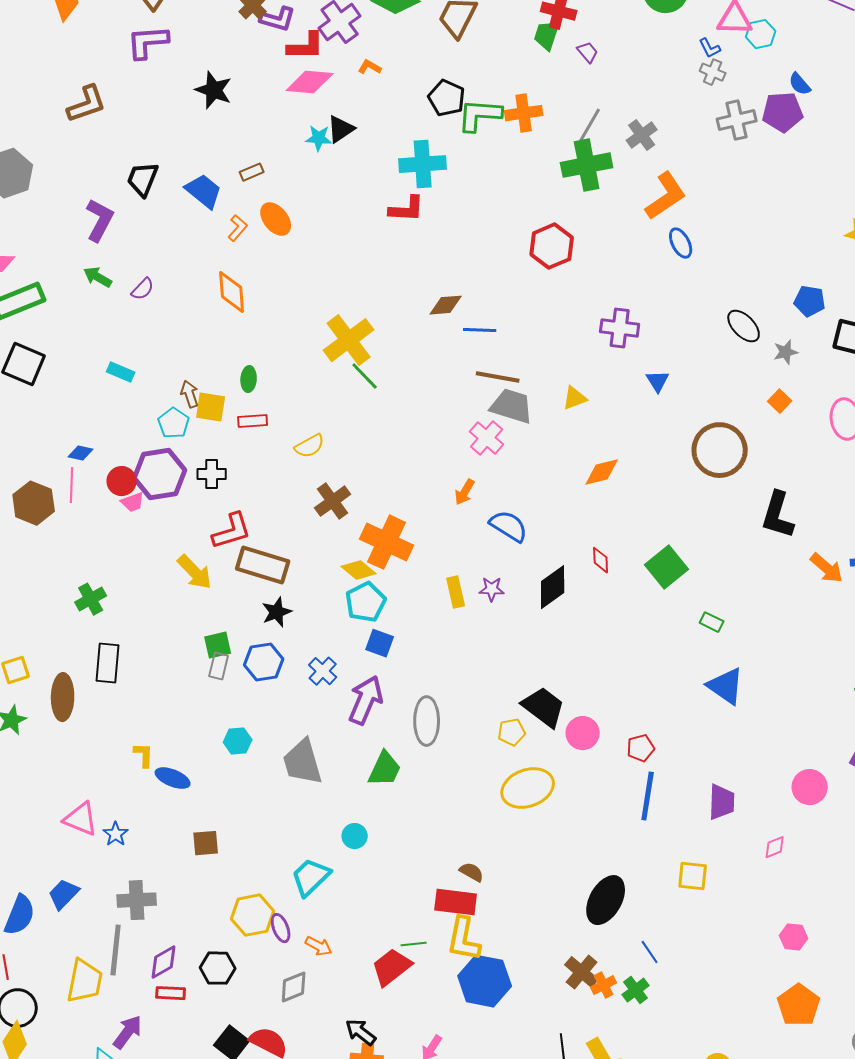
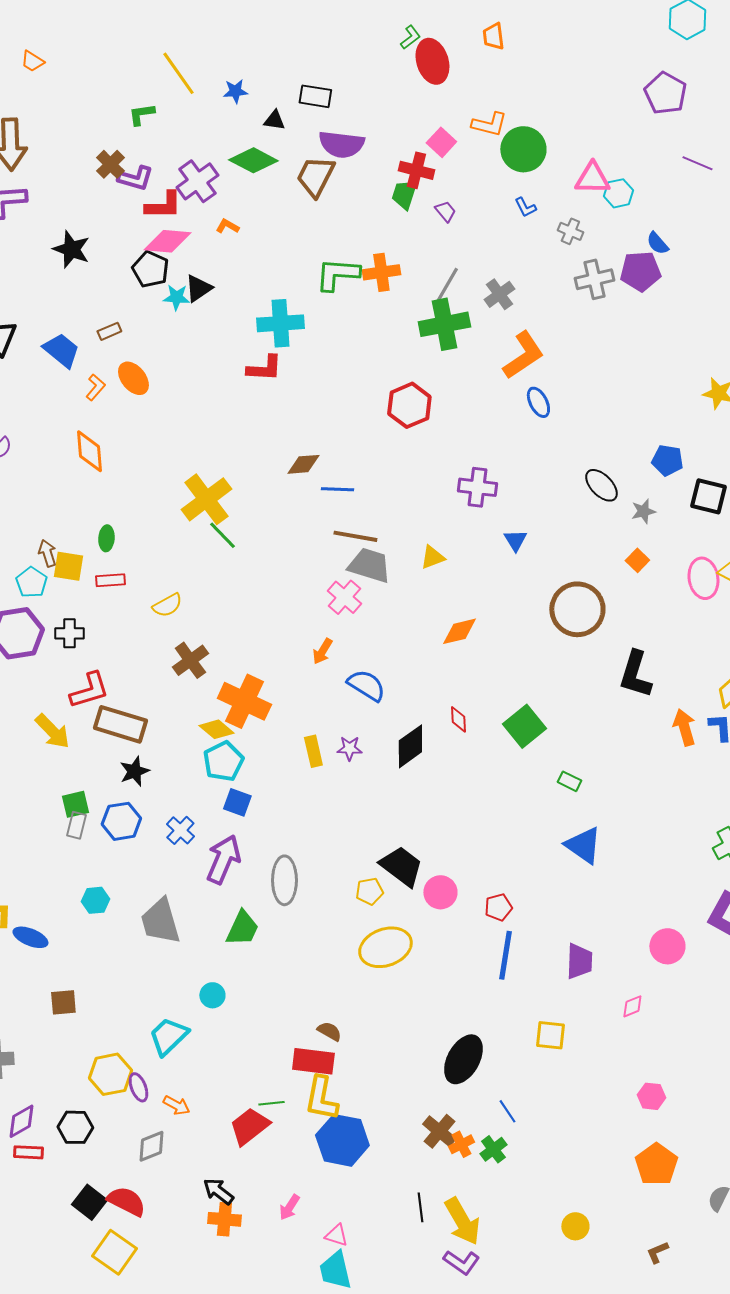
blue L-shape: (710, 48) -> (525, 207), moved
black pentagon: (447, 98) -> (150, 269), moved
orange arrow: (827, 568) -> (684, 727), turned -147

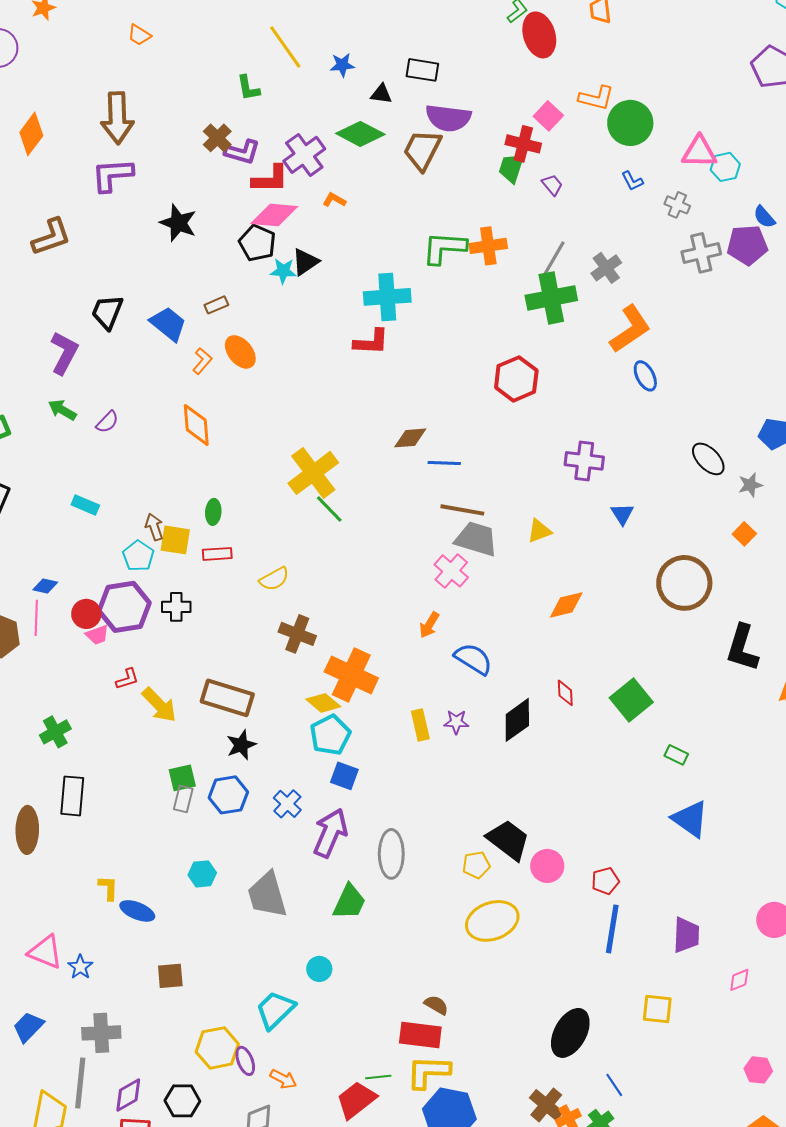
green L-shape: (141, 114) -> (248, 88), turned -92
brown cross: (190, 660) -> (297, 634), turned -33
red L-shape: (89, 690) -> (127, 679), moved, size x0.6
yellow L-shape: (321, 1098) -> (428, 1072), turned 81

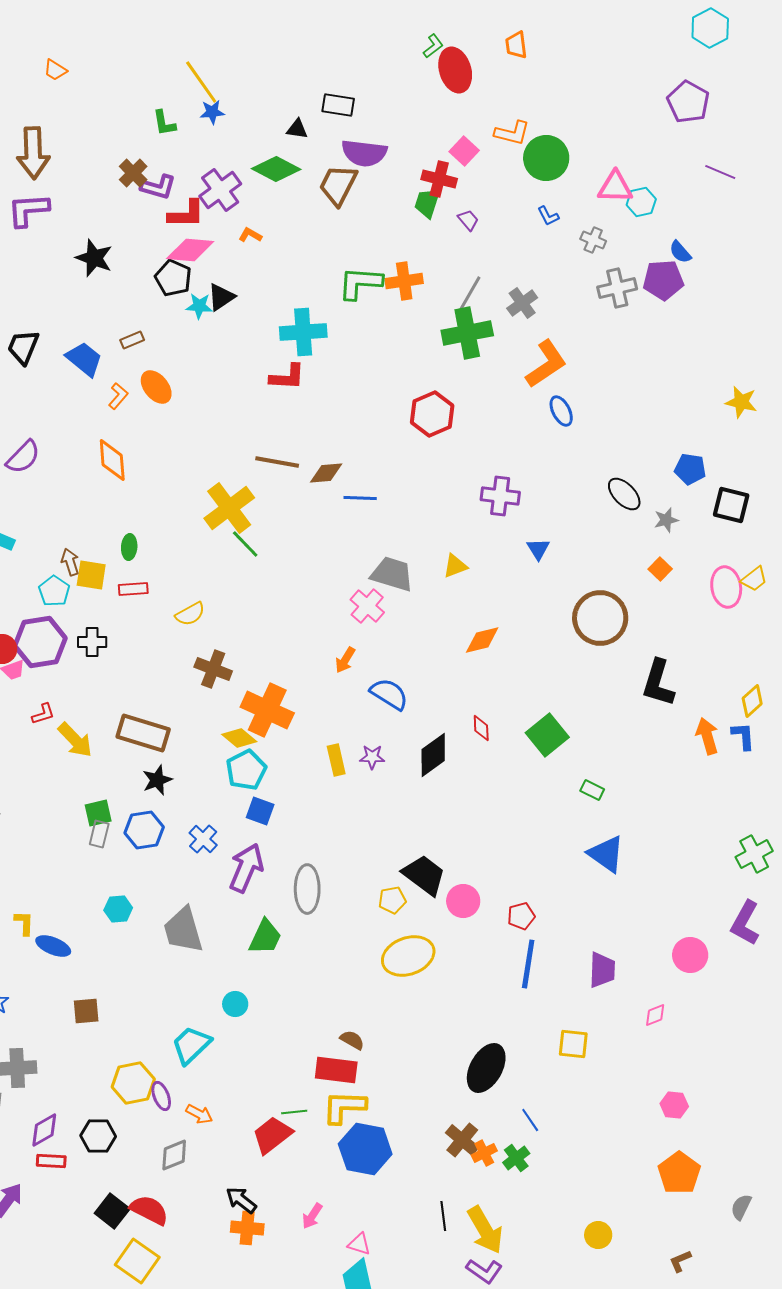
blue star: (342, 65) -> (212, 112), moved
purple semicircle: (107, 422) -> (23, 457), size x1.5
brown line: (462, 510) -> (277, 462), moved

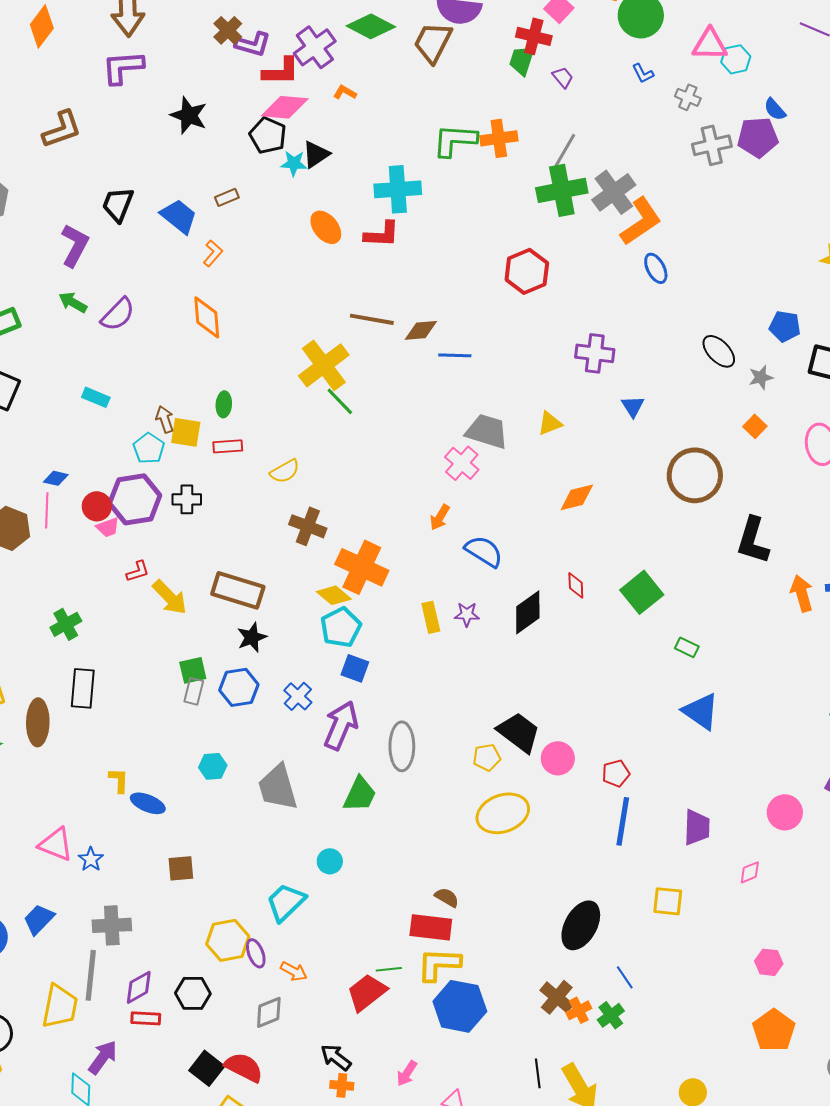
gray cross: (522, 303) -> (614, 192), moved, size x1.4
orange ellipse: (156, 387) -> (326, 227), moved
orange cross: (247, 1228) -> (342, 1085), size x0.7

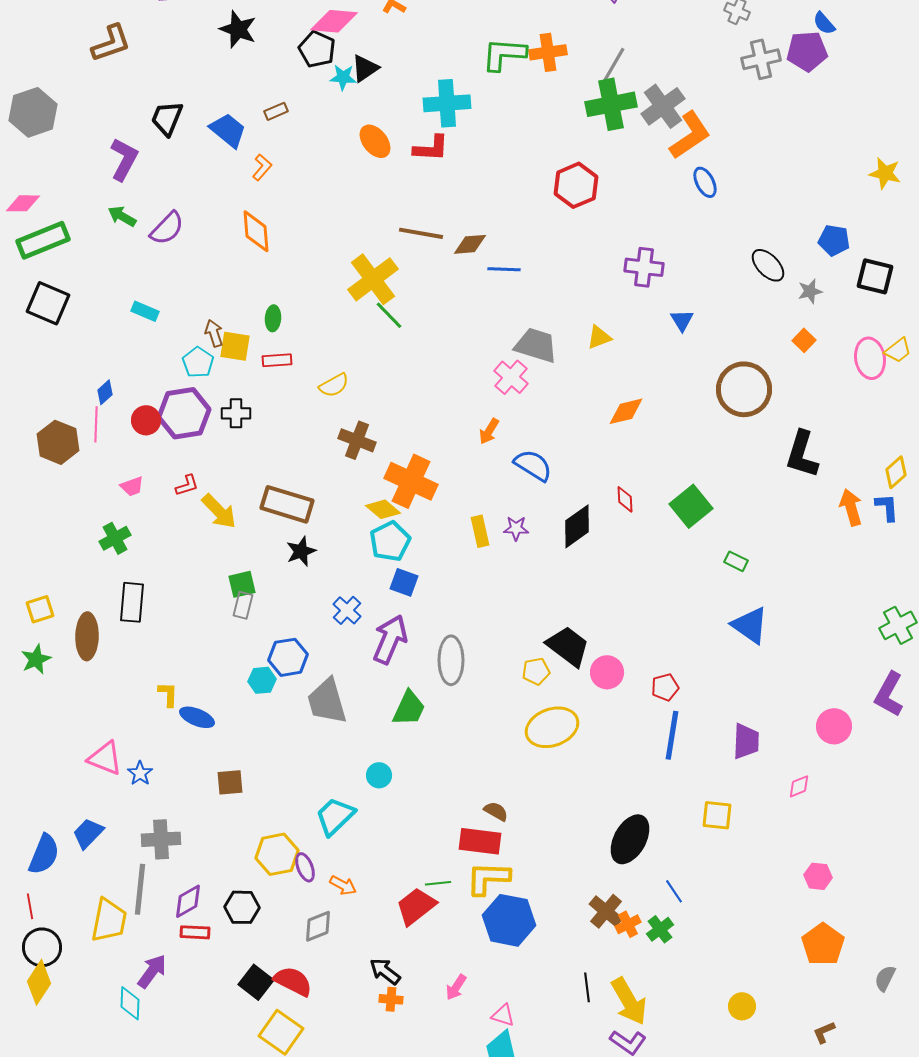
blue diamond: (56, 478) -> (105, 392), turned -55
pink trapezoid: (108, 527) -> (132, 486), moved
blue hexagon: (239, 687) -> (288, 657), moved

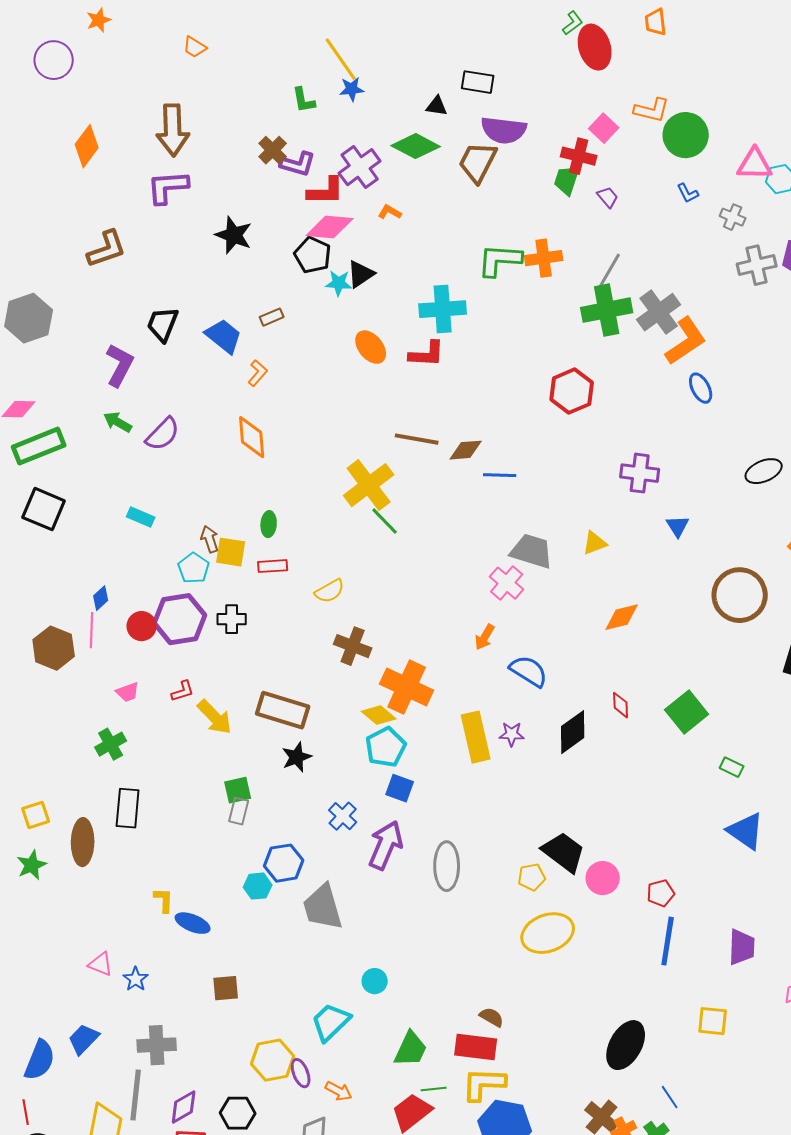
black ellipse: (768, 265) -> (764, 471), turned -69
yellow rectangle: (480, 531) -> (476, 737), size x1.6
green trapezoid: (409, 708) -> (411, 1049), moved
pink triangle: (105, 758) -> (101, 964), size x0.7

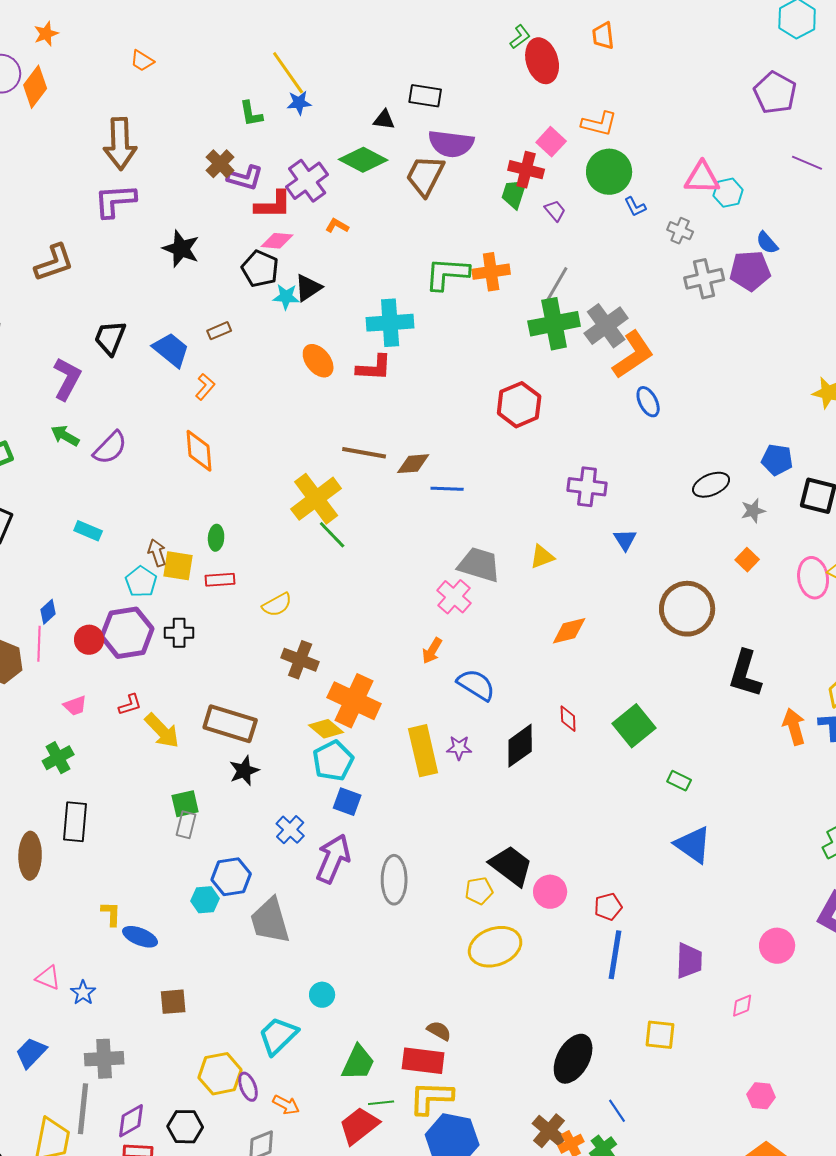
green circle: (686, 135) -> (609, 172), moved
orange diamond: (87, 146) -> (35, 87), moved
pink diamond: (330, 227) -> (277, 241), size x0.7

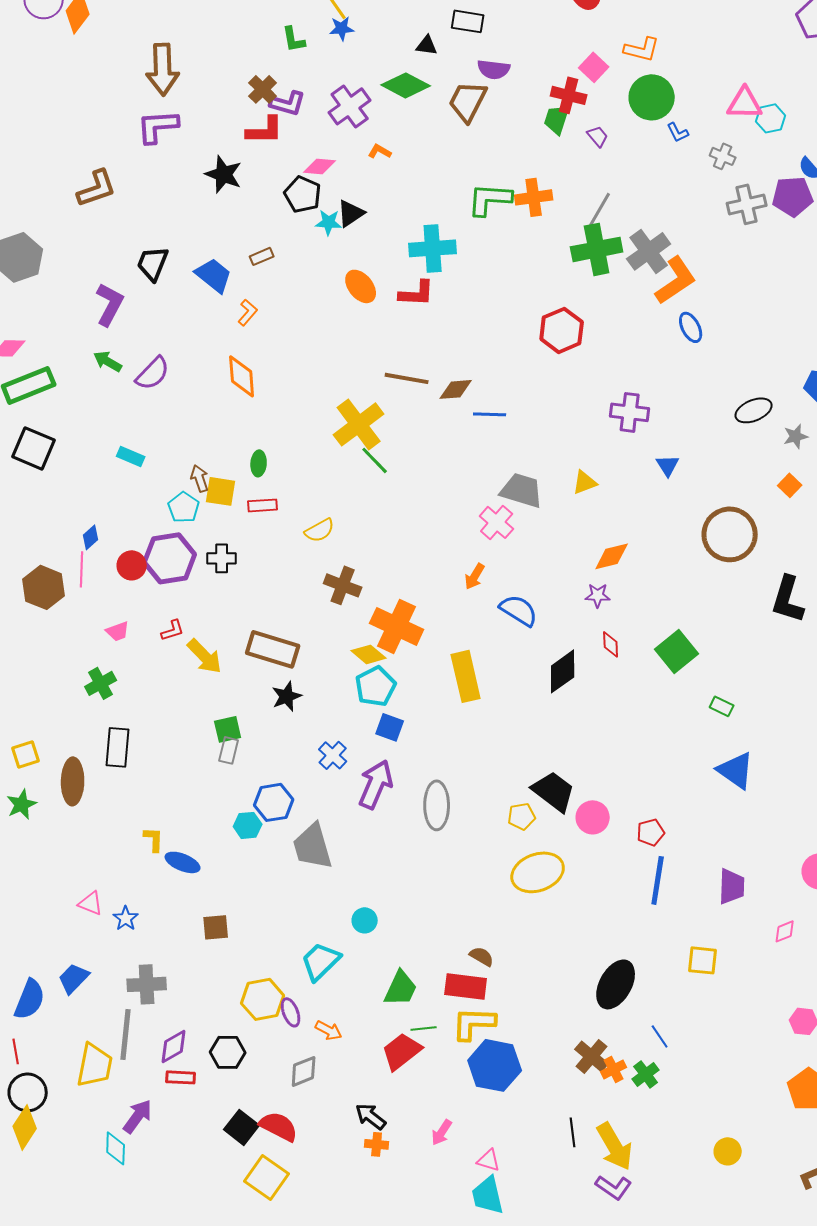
purple semicircle: (451, 144) -> (494, 69), size x0.7
red L-shape: (273, 205) -> (265, 130), moved
purple star: (459, 748) -> (598, 595), moved

